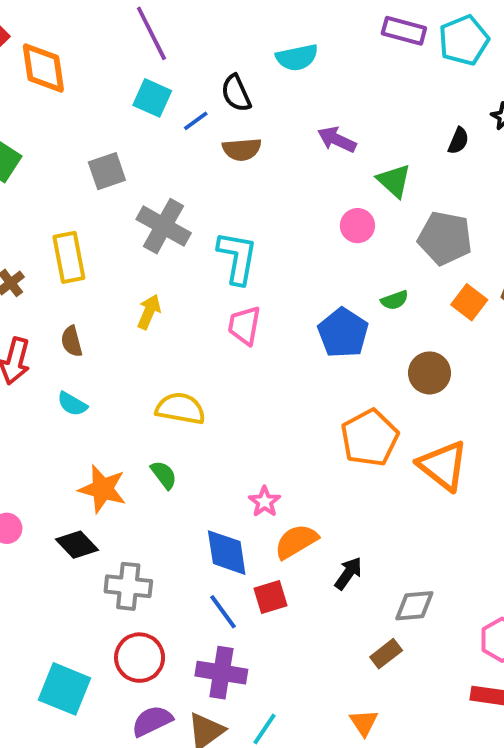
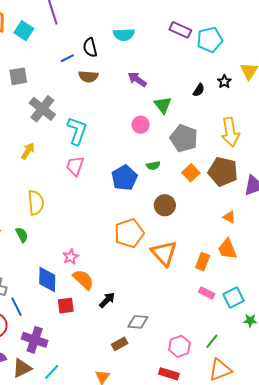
cyan square: (152, 98) -> (24, 31), moved
yellow semicircle: (180, 408) -> (36, 203), turned 65
orange semicircle: (296, 542) -> (83, 280), turned 65
blue line: (223, 612) -> (17, 307), moved

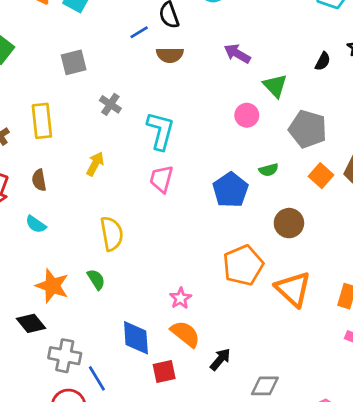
gray cross: (42, 109) -> (110, 104), size x0.6
pink star: (71, 257) -> (180, 298), moved

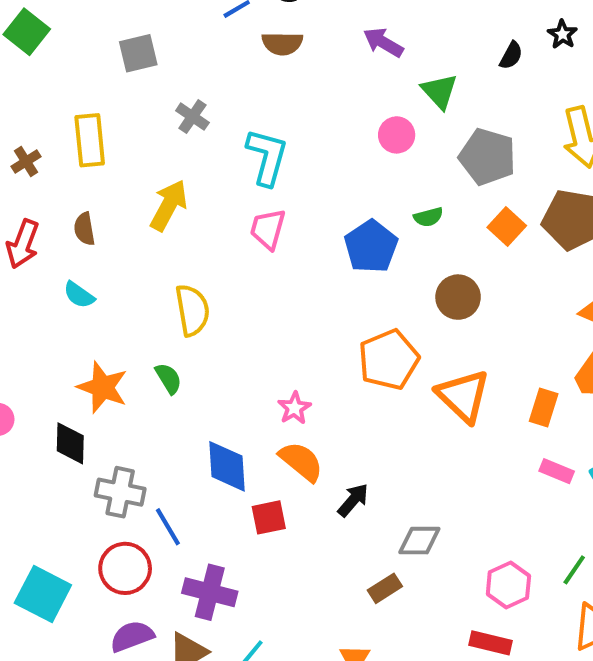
yellow arrow: (95, 164) -> (169, 205), size x1.4
black diamond: (31, 323) -> (70, 443), turned 40

